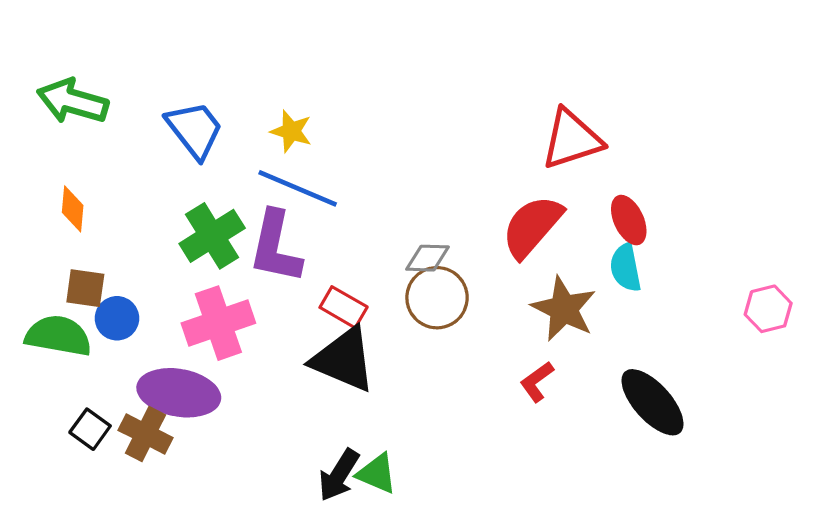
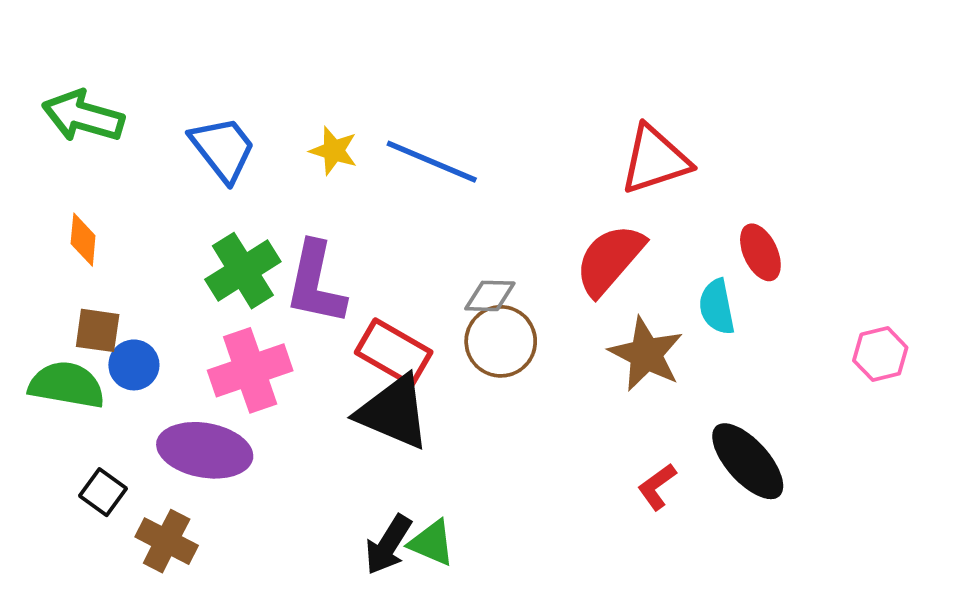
blue line: (298, 188) -> (432, 162), moved
red ellipse: (629, 220) -> (760, 252), moved
red rectangle: (344, 307) -> (394, 352), size x1.4
red L-shape: (537, 382) -> (657, 487), moved
brown cross: (145, 434) -> (167, 541), moved

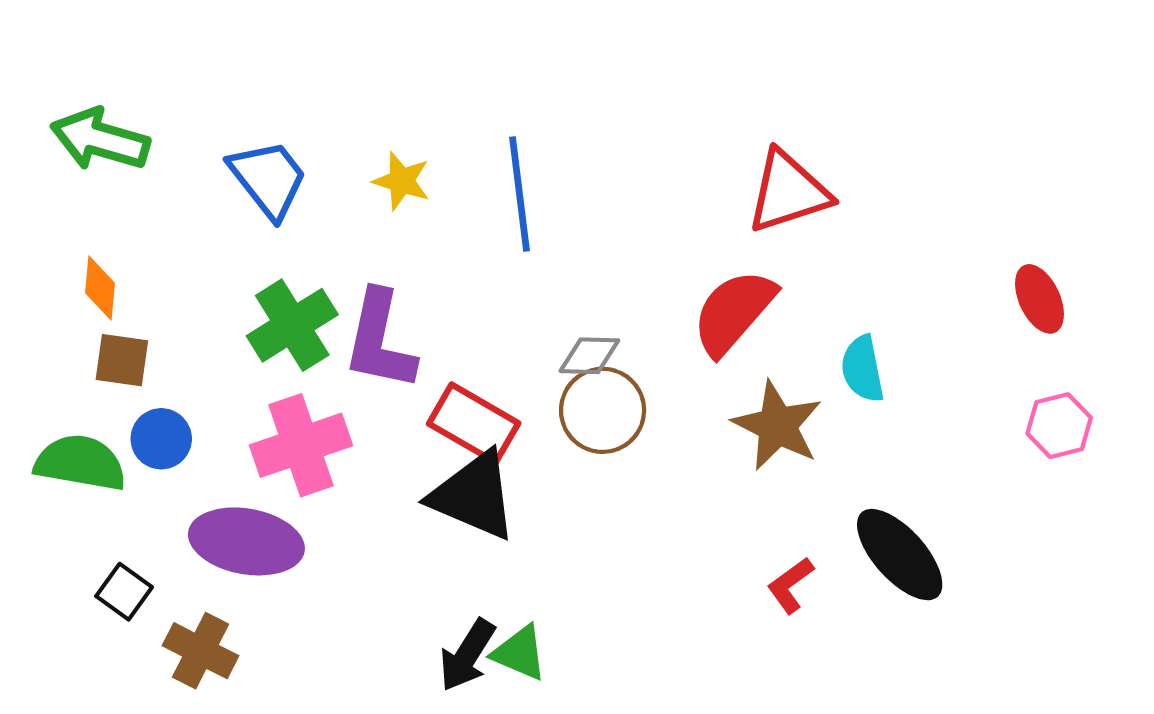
blue line: (432, 162) -> (520, 194), turned 60
red ellipse: (760, 252) -> (1040, 299), moved
brown square: (98, 330) -> (122, 360), moved

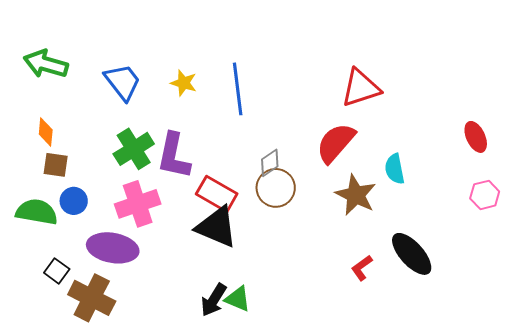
gray diamond: (589, 356) -> (270, 163), turned -36
brown cross: (201, 651) -> (92, 298), size x1.4

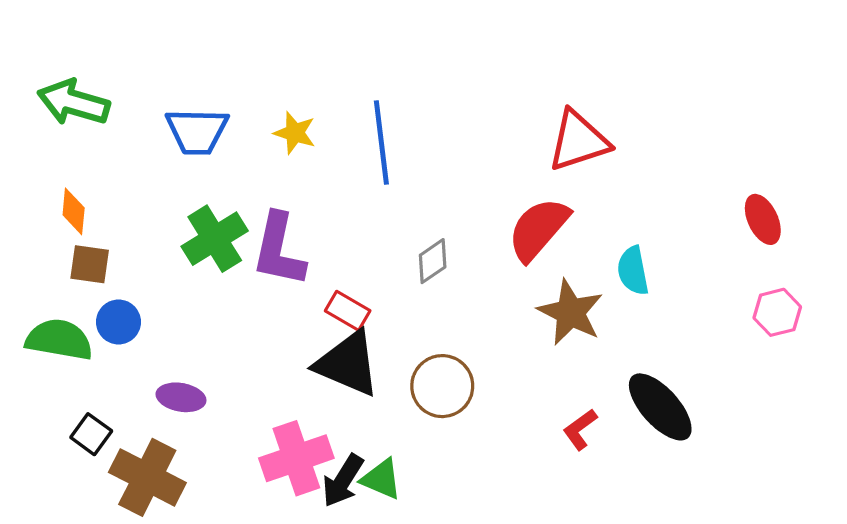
blue trapezoid: (123, 82) -> (197, 131), turned 129
brown circle: (276, 188) -> (442, 386), moved
red rectangle: (217, 194) -> (348, 311), size x0.7
pink cross: (138, 204) -> (296, 458), moved
purple ellipse: (113, 248) -> (181, 397), size x0.6

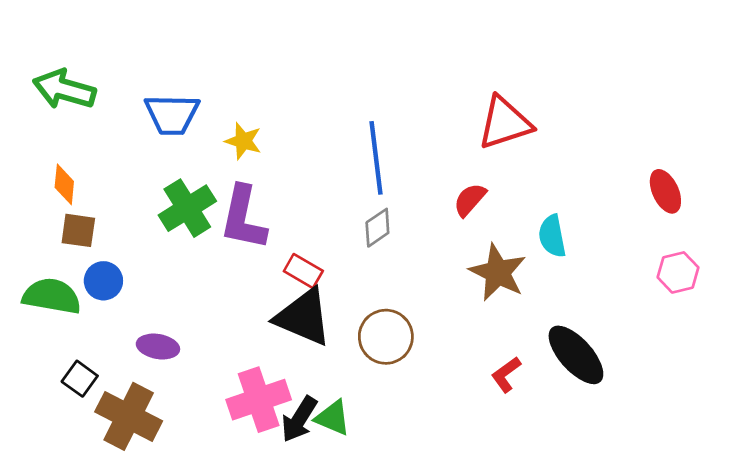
yellow star: (295, 133) -> (243, 141), moved
blue line: (381, 142) -> (376, 158), moved
red semicircle: (538, 229) -> (470, 200), size x0.6

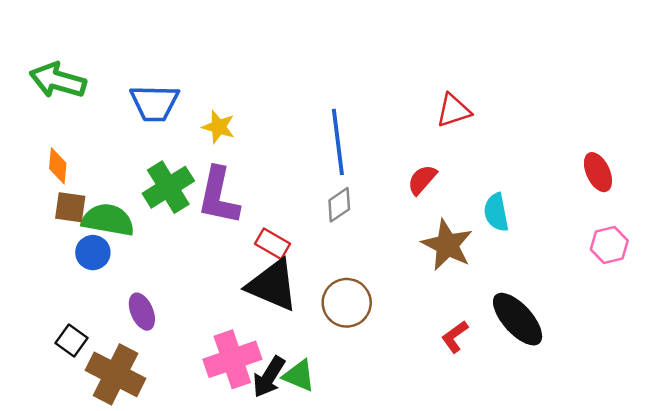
red triangle: (505, 123) -> (453, 111), size x0.7
green semicircle: (52, 296) -> (108, 220), moved
purple ellipse: (158, 347) -> (142, 312), turned 57

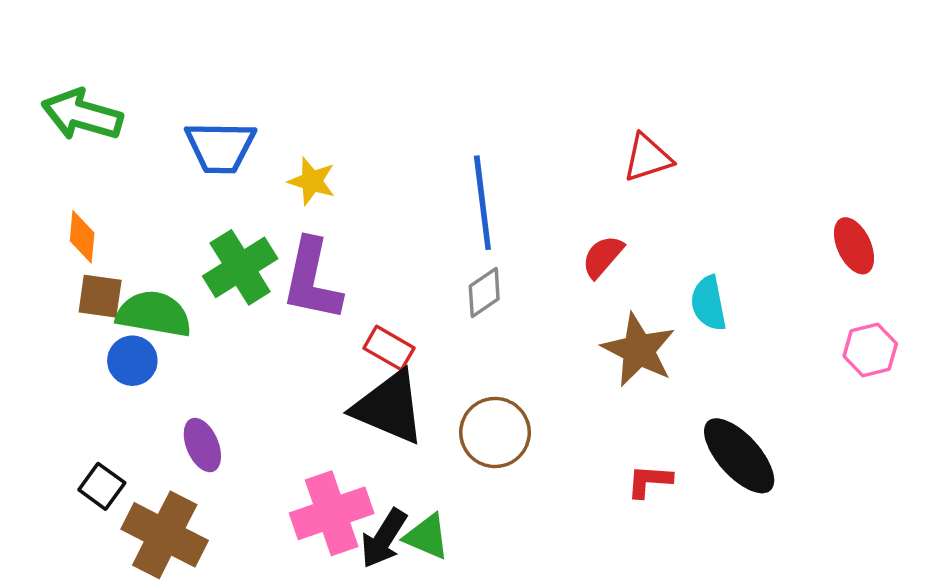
red L-shape: (455, 337) -> (649, 481), turned 40

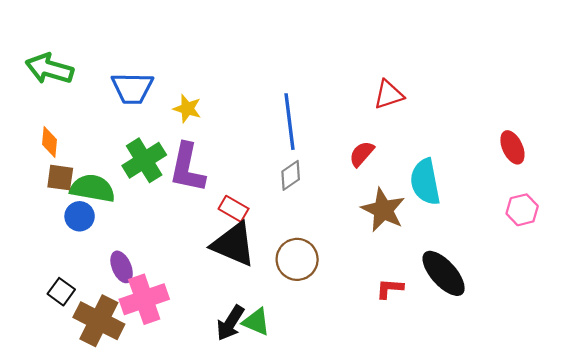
cyan semicircle: (709, 303) -> (425, 182), size x1.4
pink cross: (332, 513) -> (144, 299), moved

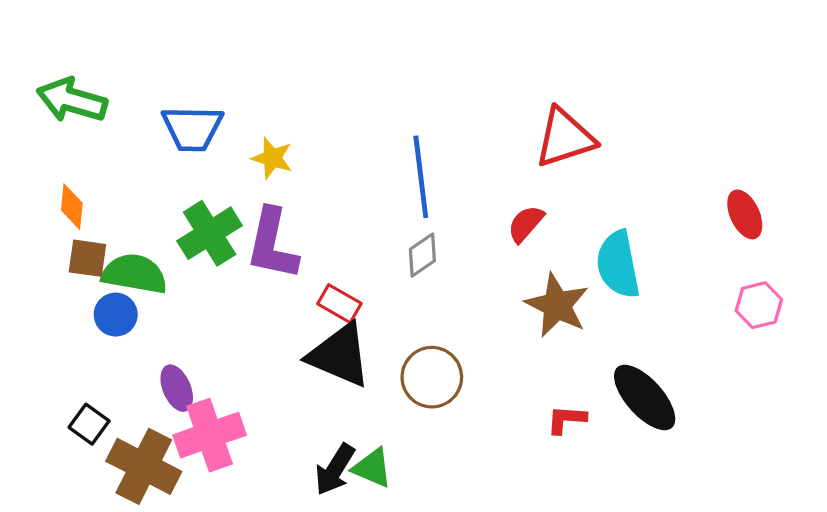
red triangle: (389, 95) -> (565, 138), size x1.4

